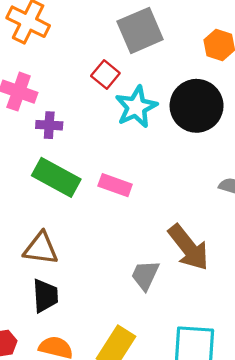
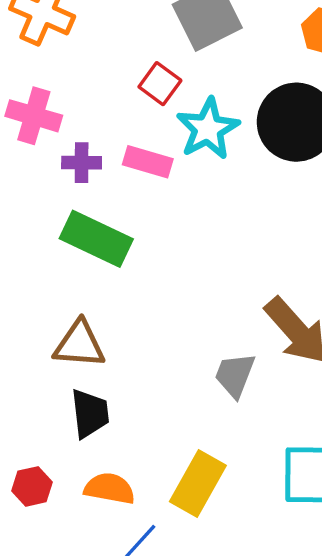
pink rectangle: (115, 185) -> (148, 162), moved

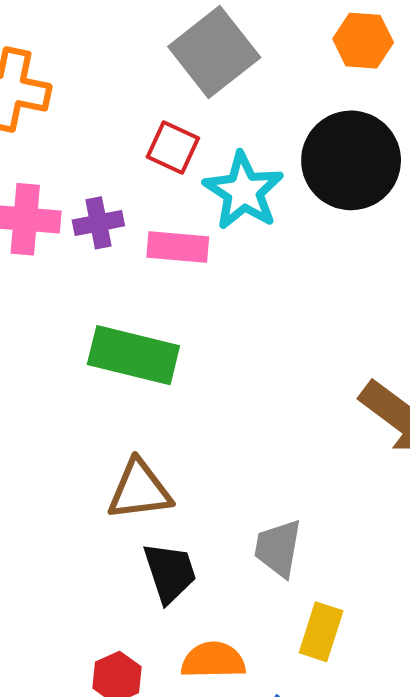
purple cross: (82, 163) -> (98, 223), moved
gray trapezoid: (235, 375) -> (278, 548), moved
yellow rectangle: (198, 484) -> (321, 632), size x0.7

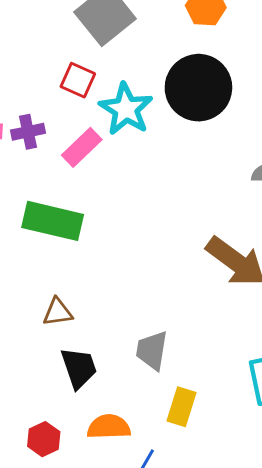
pink rectangle: (178, 247) -> (82, 147), turned -48
brown triangle: (139, 490) -> (58, 312), size x0.7

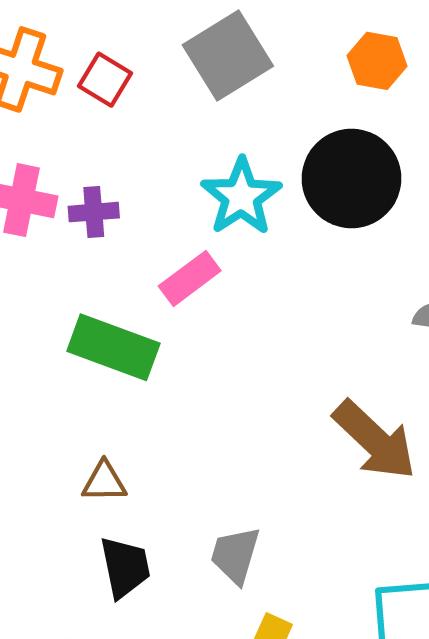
red square: (78, 80) -> (105, 80), moved
pink rectangle: (82, 147) -> (190, 278), moved

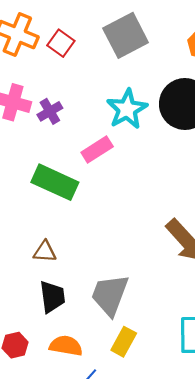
purple cross: (94, 212) -> (50, 111), turned -30
gray trapezoid: (235, 555) -> (110, 295), size x1.4

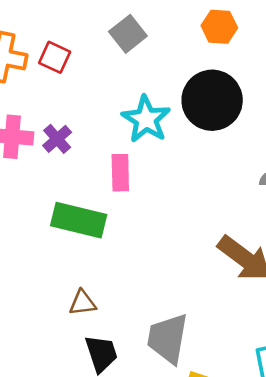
gray square: (126, 35) -> (128, 34), size x0.7
pink rectangle: (97, 150) -> (120, 173), turned -48

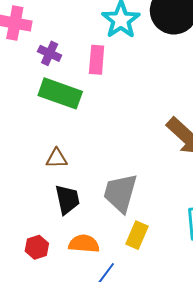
purple cross: (57, 139) -> (50, 53), moved, turned -30

